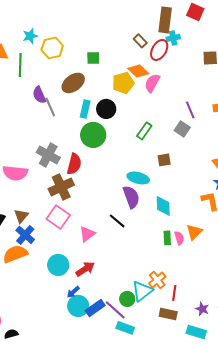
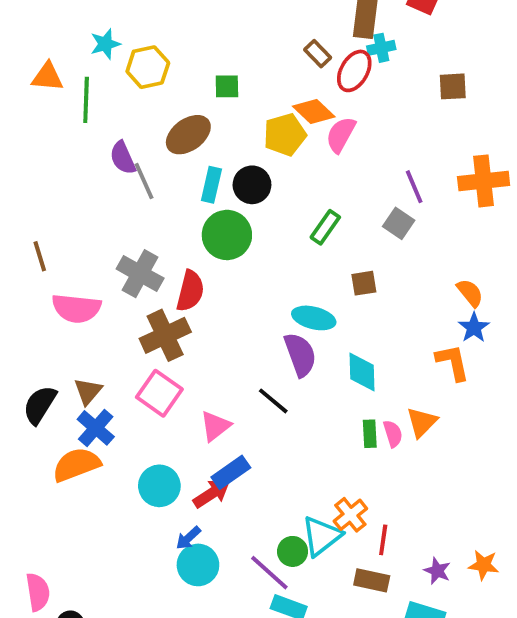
blue rectangle: (95, 308) -> (231, 472), moved

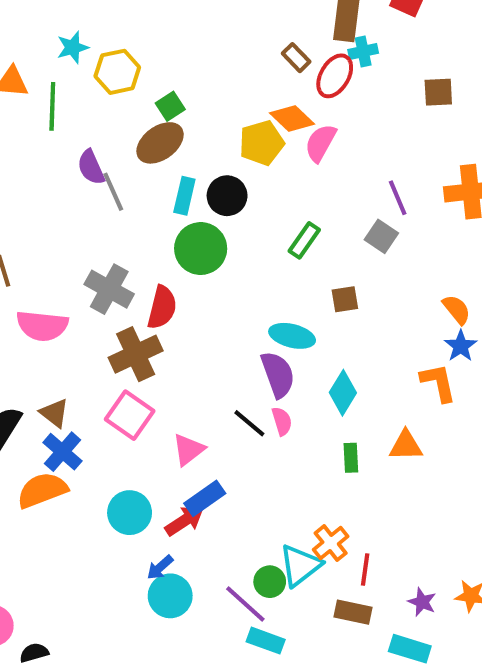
green square: (227, 86) -> (170, 106), moved, turned -32
cyan diamond: (362, 372) -> (343, 393), turned 33
brown triangle: (88, 391) -> (54, 413), turned -32
orange triangle: (422, 422) -> (406, 446), turned 44
pink semicircle: (393, 434) -> (282, 421), moved

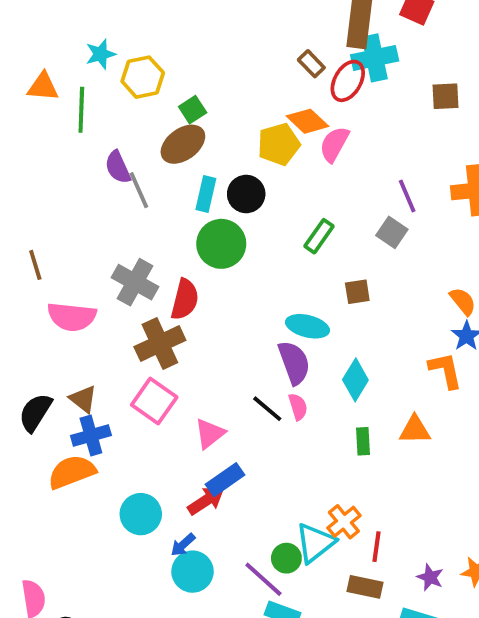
cyan cross: (363, 51) -> (375, 58), size x1.6
blue cross: (63, 452) -> (91, 435), turned 33
cyan circle: (130, 513) -> (141, 514), moved

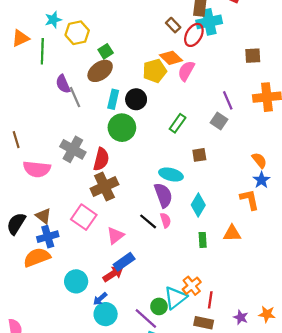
orange triangle: (43, 87) -> (20, 38), turned -30
brown square: (445, 96) -> (253, 56), moved
brown cross: (160, 343) -> (104, 187), moved

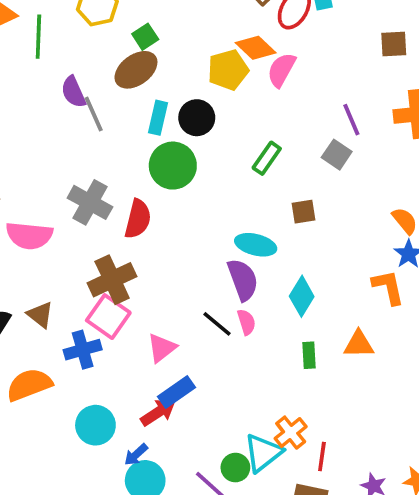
brown cross: (104, 187) -> (112, 280), moved
blue cross: (48, 237) -> (83, 350), moved

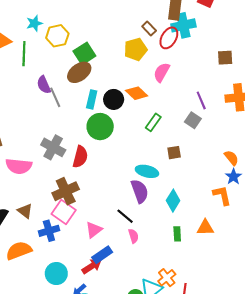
green square: (145, 37) -> (84, 54), size x1.5
orange diamond: (256, 48) -> (137, 93), moved
yellow pentagon: (228, 70) -> (136, 49), moved
pink semicircle: (246, 322) -> (133, 236), moved

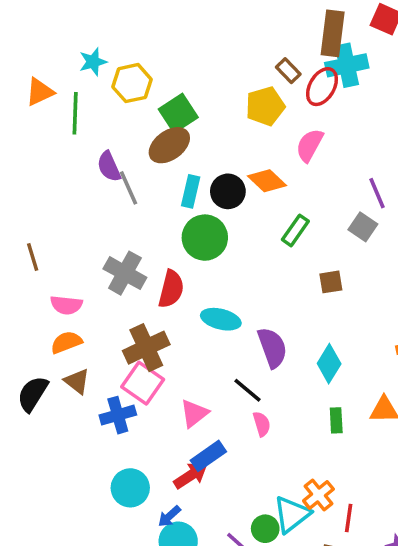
pink semicircle: (19, 166) -> (66, 305), size x0.7
cyan ellipse: (147, 171) -> (221, 319), moved
orange semicircle: (19, 251) -> (66, 342), moved, size x0.7

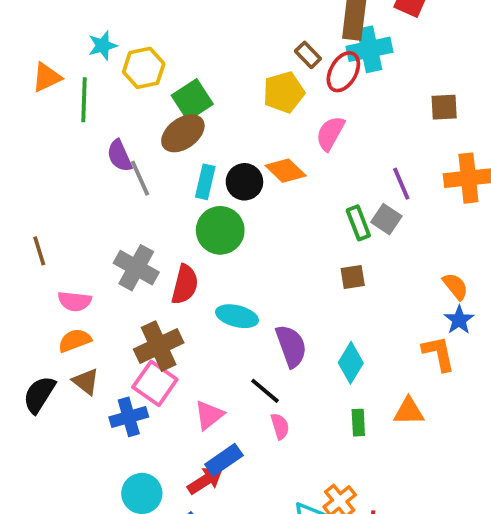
green rectangle: (295, 230) -> (358, 223), moved, turned -56

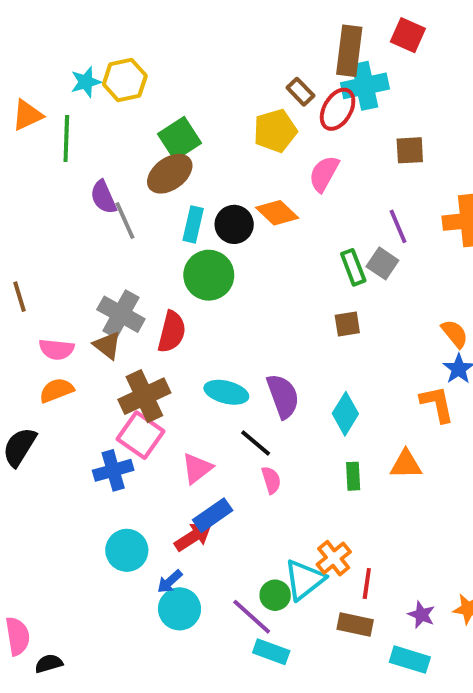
yellow hexagon: (144, 68) -> (125, 80), moved
brown square: (444, 107) -> (410, 150), moved
cyan ellipse: (237, 316) -> (226, 392), moved
brown triangle: (86, 381) -> (107, 345), moved

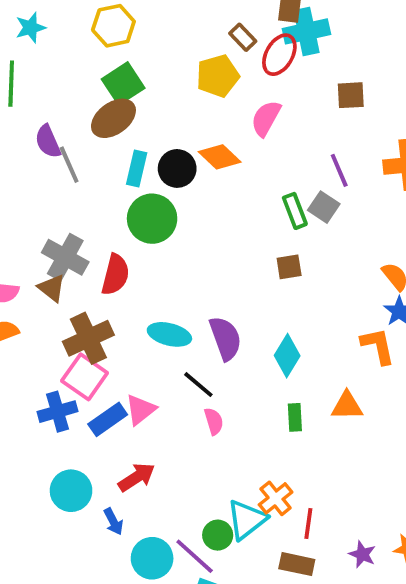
yellow hexagon: (125, 80) -> (113, 26), moved
blue rectangle: (213, 515) -> (108, 419), moved
blue arrow: (170, 582) -> (113, 522), turned -76
cyan circle: (179, 609) -> (152, 558), moved

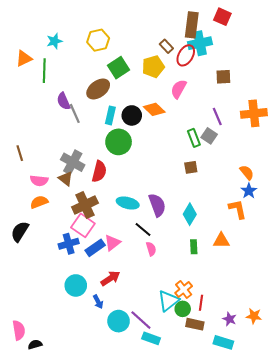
green square: (123, 84) -> (119, 68), moved
green circle: (218, 535) -> (183, 309), moved

